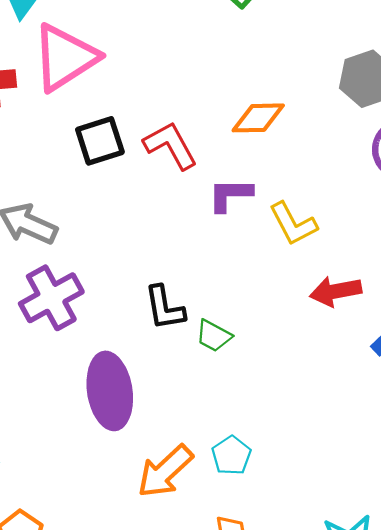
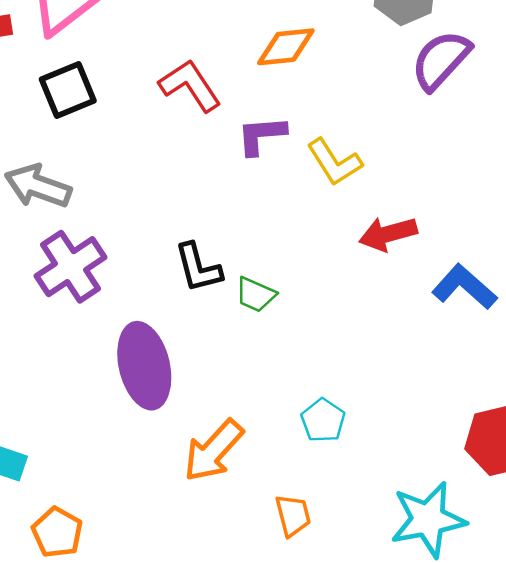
black square: (100, 141) -> (68, 90), moved
cyan pentagon: (231, 456) -> (323, 420), moved

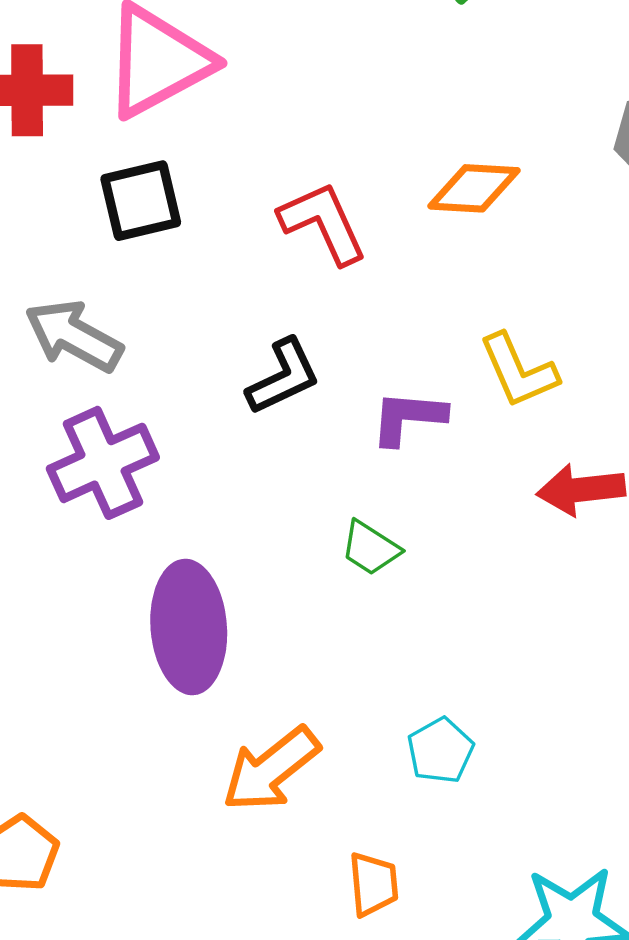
purple L-shape: (261, 135) -> (408, 418), moved
black L-shape: (198, 268) -> (283, 377), moved, turned -110

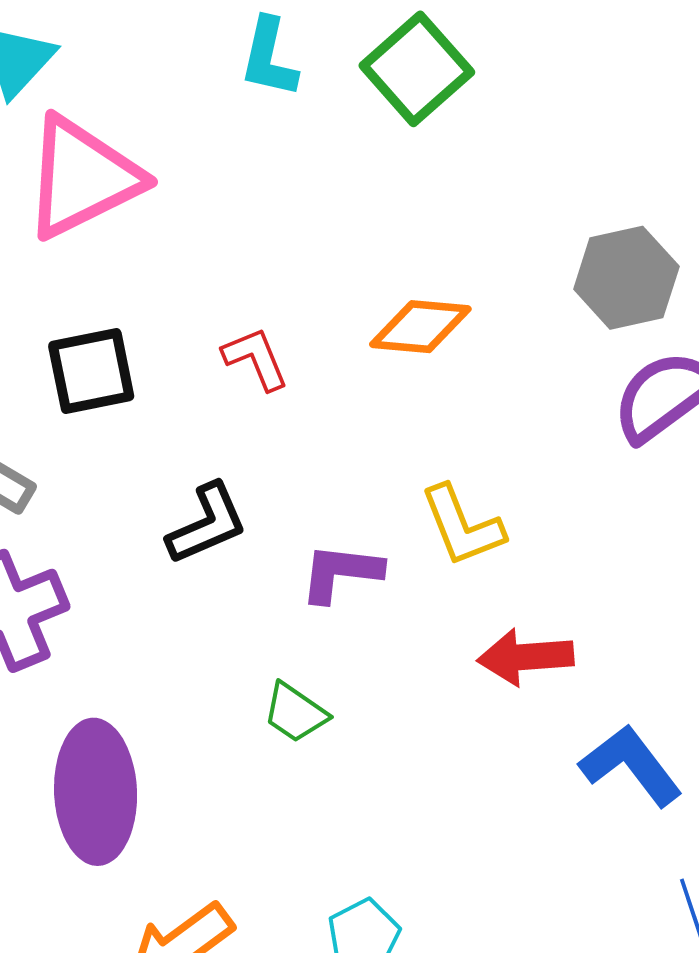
black square: (141, 201) -> (91, 371), moved
red L-shape: (323, 223) -> (256, 359), size x0.7

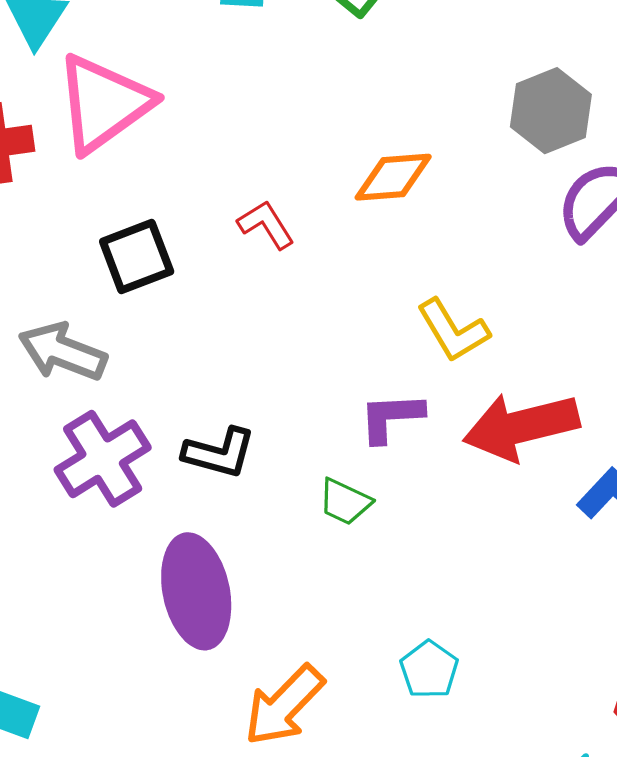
black L-shape: (207, 524) -> (219, 453), moved, turned 48
purple L-shape: (341, 573) -> (391, 417), moved
red arrow: (526, 657) -> (521, 426), size x1.5

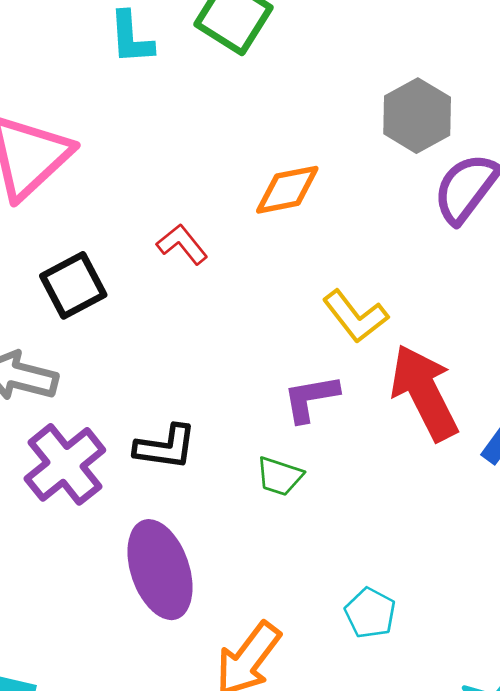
red arrow: (521, 426) -> (424, 393), turned 84

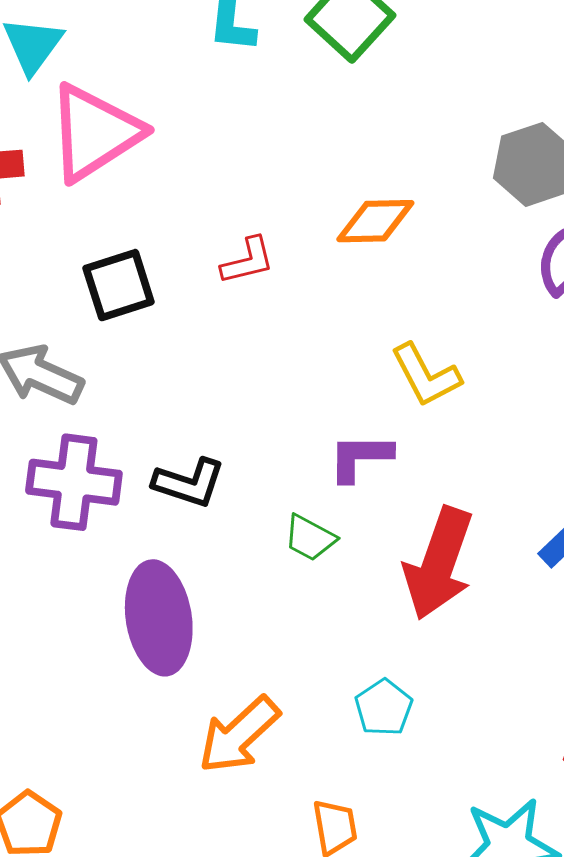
red L-shape: (182, 244) -> (248, 261), turned 105
red arrow: (424, 393) -> (439, 563), moved, turned -144
purple cross: (65, 464) -> (74, 482), turned 36

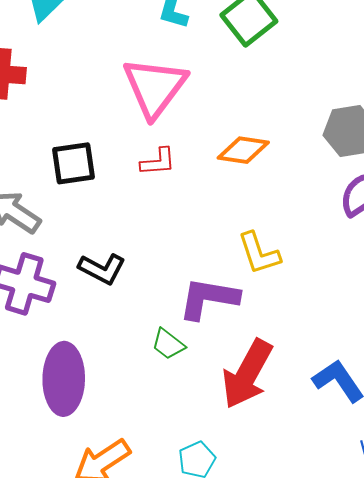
pink triangle: (94, 133) -> (155, 87), moved, turned -30
purple L-shape: (360, 457) -> (209, 298), size x1.4
black L-shape: (189, 483) -> (102, 269), moved

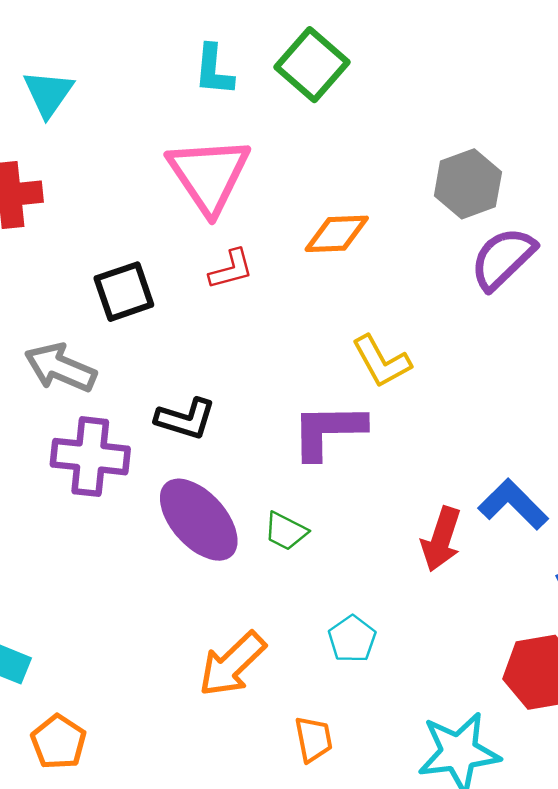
green trapezoid: (168, 344) -> (286, 531), moved
red arrow: (247, 374) -> (441, 539), moved, size x0.7
purple ellipse: (64, 379) -> (199, 520), moved, turned -32

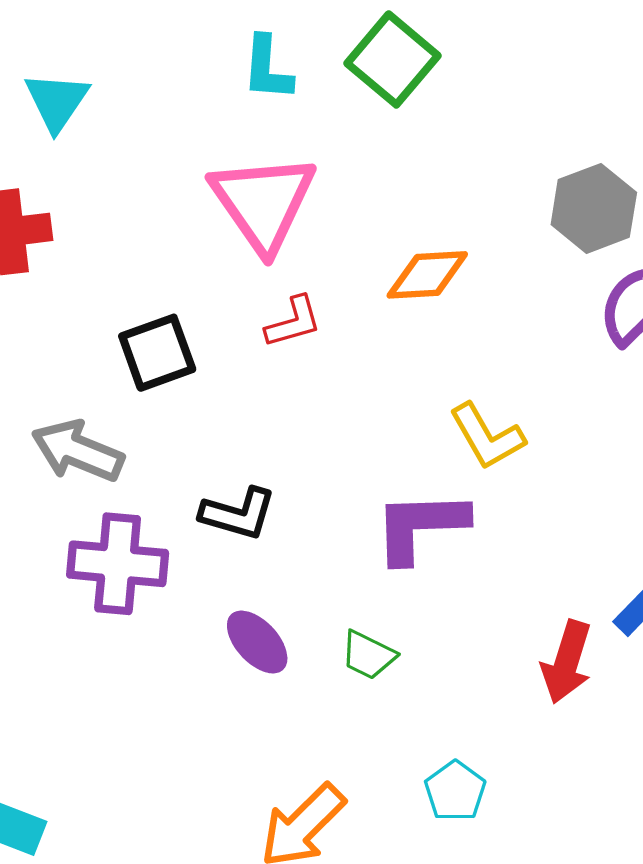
purple ellipse: (199, 520) -> (257, 642), size x0.6

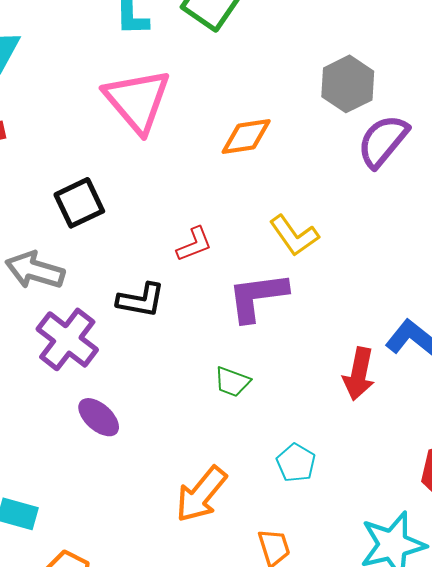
red L-shape: (293, 322) -> (194, 244), moved
purple cross: (118, 564) -> (67, 339), turned 38
purple ellipse: (257, 642) -> (99, 417), moved

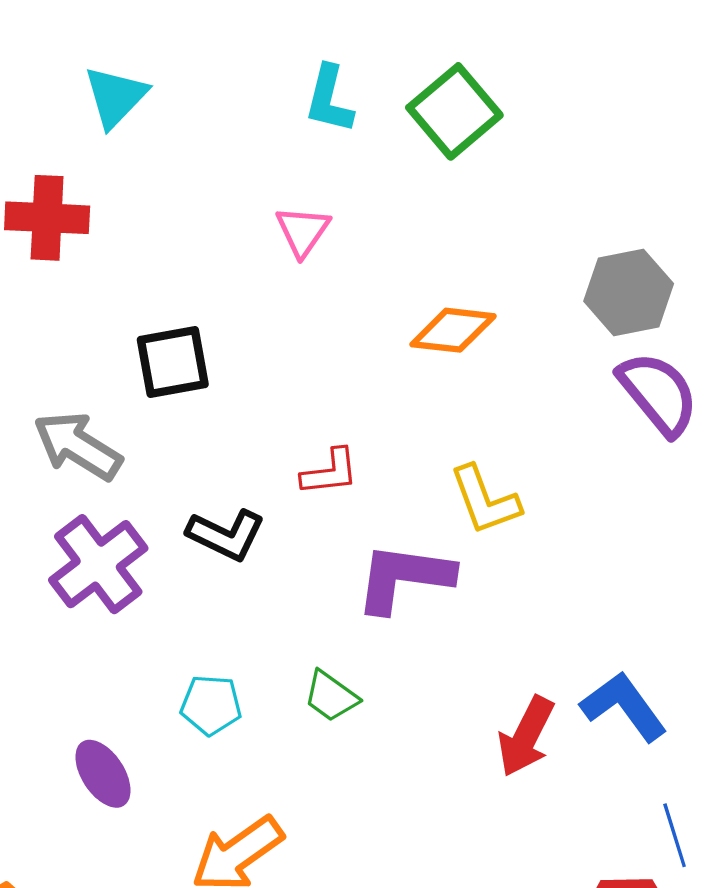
pink triangle: (137, 101) -> (303, 231), size x0.5
purple semicircle: (383, 141) -> (658, 393), turned 86
purple ellipse: (99, 417) -> (103, 774), moved
cyan pentagon: (296, 463) -> (211, 705), moved, turned 30

